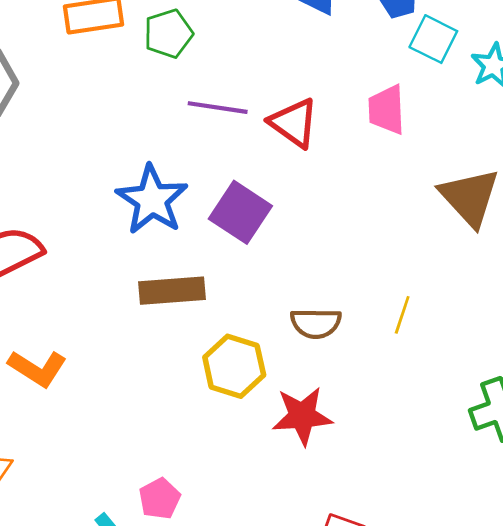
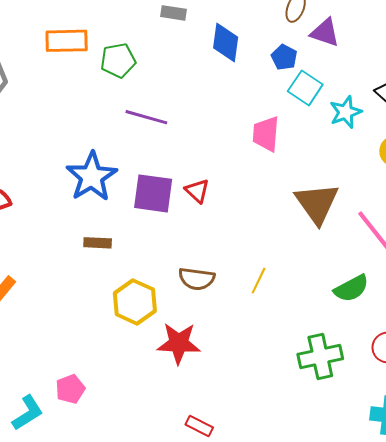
red triangle: (294, 123) -> (197, 191), moved, size x0.7
purple square: (240, 212) -> (153, 193), turned -33
brown rectangle: (172, 291) -> (98, 243), size x0.6

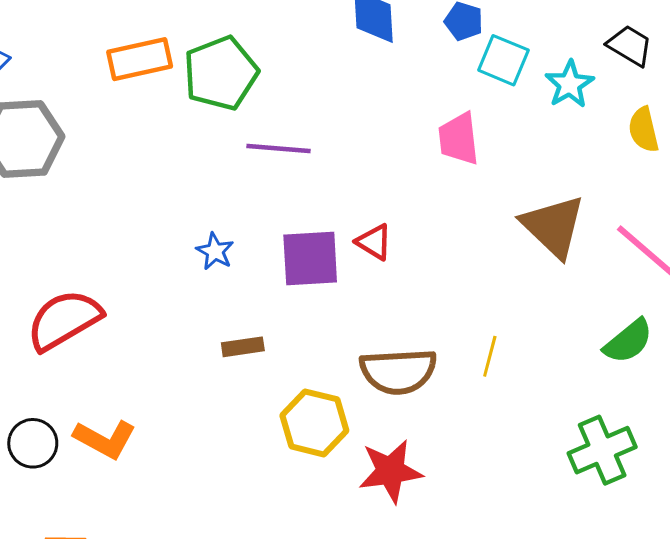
green pentagon: (118, 60) -> (221, 73), size x1.4
blue star: (92, 177) -> (215, 251), size x0.5
brown semicircle: (197, 279) -> (398, 371), size x1.4

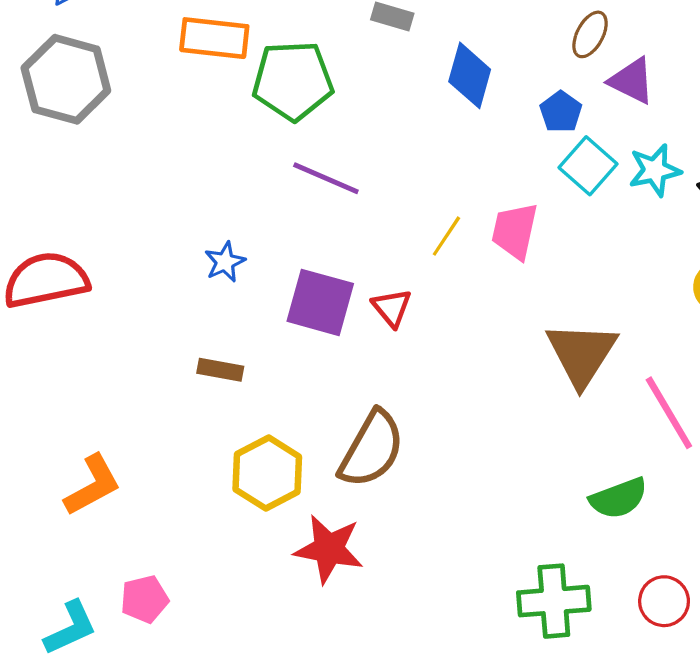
cyan star: (569, 84) -> (655, 170), moved
yellow line: (490, 356) -> (446, 236), moved
brown semicircle: (398, 371) -> (372, 449), turned -76
orange L-shape: (105, 439) -> (93, 485), moved, turned -76

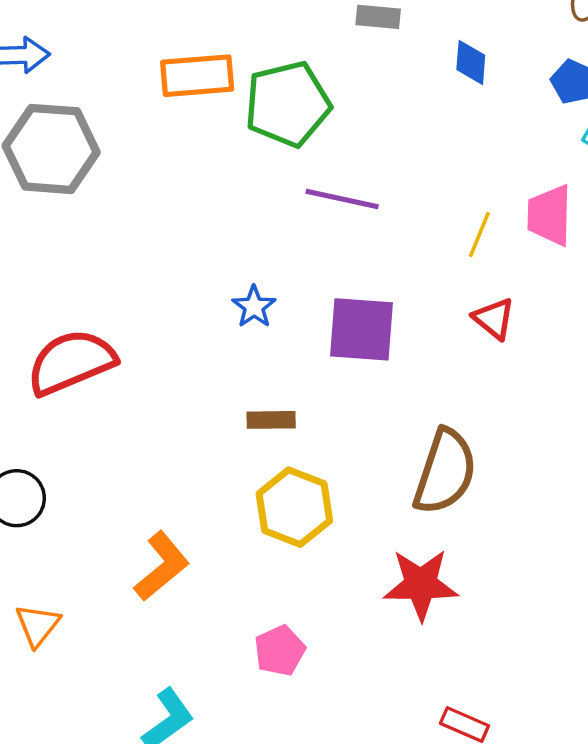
blue diamond: (470, 75) -> (471, 62), size x0.7
red triangle: (392, 308) -> (494, 319), moved
yellow hexagon: (267, 473) -> (294, 507), moved
pink pentagon: (144, 599) -> (280, 651), moved

